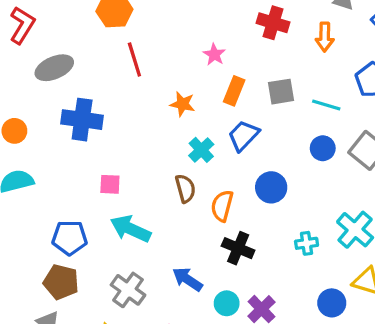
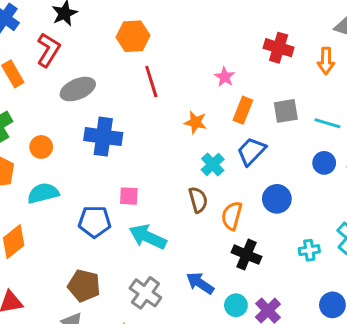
blue pentagon: (70, 238) -> (95, 222), moved

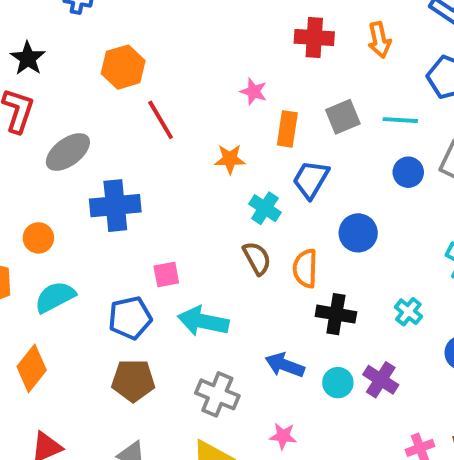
cyan cross: (309, 250) -> (408, 312), moved, turned -30
brown pentagon: (84, 286) -> (133, 380), moved

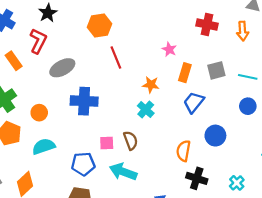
cyan cross: (265, 208) -> (146, 109), moved
brown semicircle: (257, 258) -> (131, 140), moved

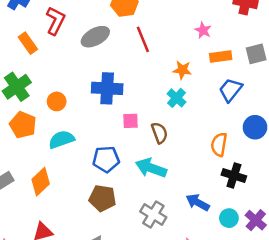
gray ellipse: (62, 68) -> (95, 37), moved
orange rectangle: (185, 73) -> (221, 56), turned 66
pink square: (107, 143) -> (131, 121), moved

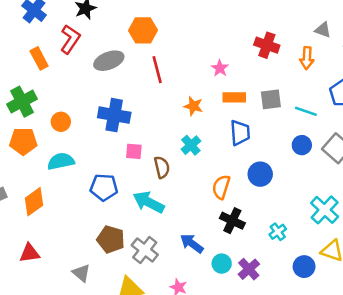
blue trapezoid: (231, 90) -> (240, 133), turned 130
cyan cross: (176, 98) -> (191, 145), moved
orange pentagon: (23, 125) -> (23, 141), turned -30
brown pentagon: (102, 198) -> (111, 239), moved

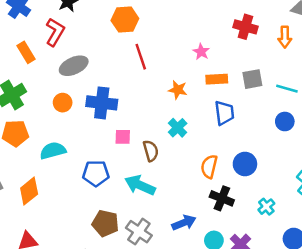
gray ellipse: (109, 61) -> (74, 66), moved
orange circle: (61, 122) -> (63, 103), moved
blue circle: (260, 174) -> (245, 164), moved
blue arrow: (192, 243) -> (184, 223), turned 125

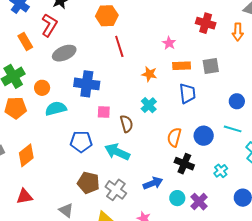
cyan line: (287, 89) -> (233, 129), moved
orange circle: (63, 103) -> (42, 88), moved
cyan semicircle: (53, 151) -> (56, 108), moved

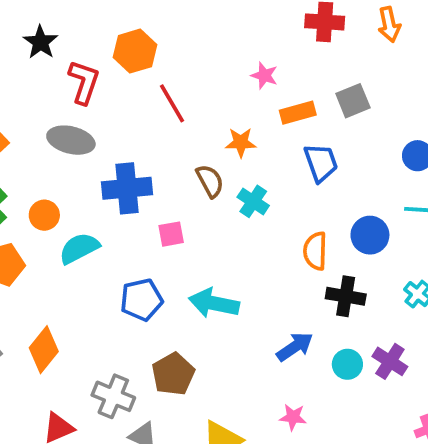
red L-shape: (49, 25) -> (84, 82), moved
gray ellipse: (64, 53) -> (71, 140), turned 50
brown semicircle: (126, 124) -> (210, 181), moved
brown pentagon: (88, 183) -> (173, 374), turned -30
gray cross: (116, 190) -> (113, 396), moved

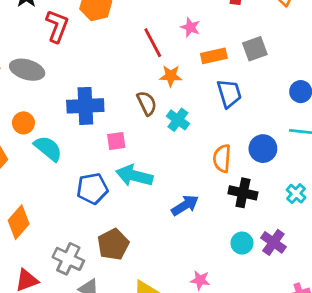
red line: (172, 103) -> (153, 43), moved
gray ellipse: (71, 140) -> (27, 70), moved
cyan semicircle: (79, 248) -> (48, 148), turned 64
cyan arrow: (214, 303) -> (134, 176), moved
blue arrow: (295, 347) -> (185, 205), moved

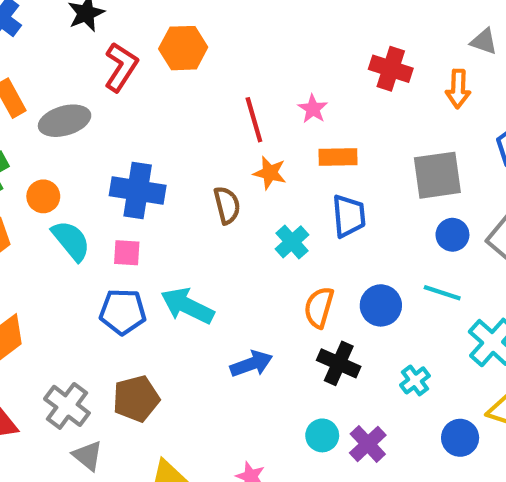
gray square: (255, 49) -> (437, 175), moved, size x1.4
gray ellipse: (27, 70) -> (65, 121), turned -44
cyan cross: (178, 120) -> (292, 242), moved
pink square: (116, 141) -> (127, 253), moved

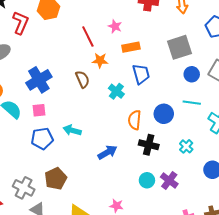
blue cross: (138, 190) -> (39, 80), turned -30
cyan arrow: (187, 306) -> (72, 130), size x0.7

